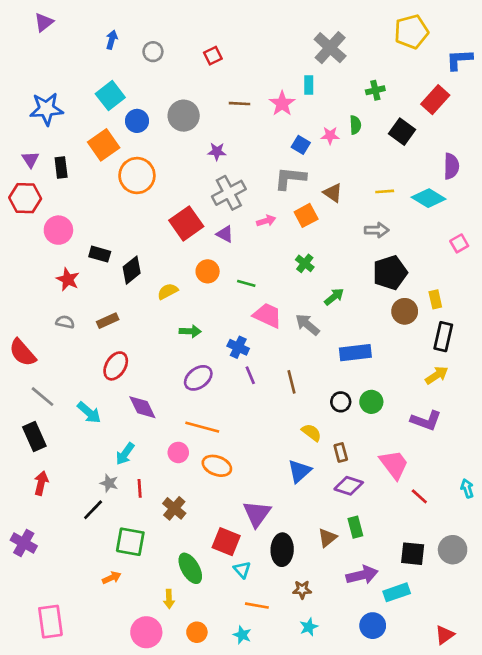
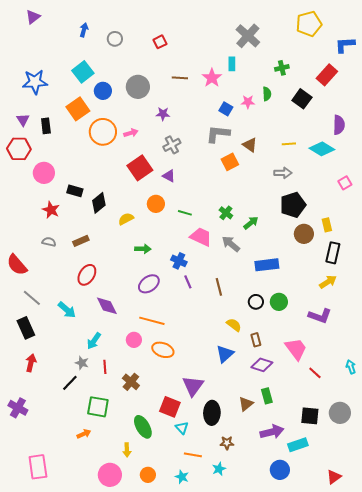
gray cross: (229, 193) -> (172, 145), size x0.7
pink arrow: (266, 221) -> (131, 133), moved
green cross: (305, 263) -> (226, 213), moved
cyan star: (309, 627) -> (219, 469), moved

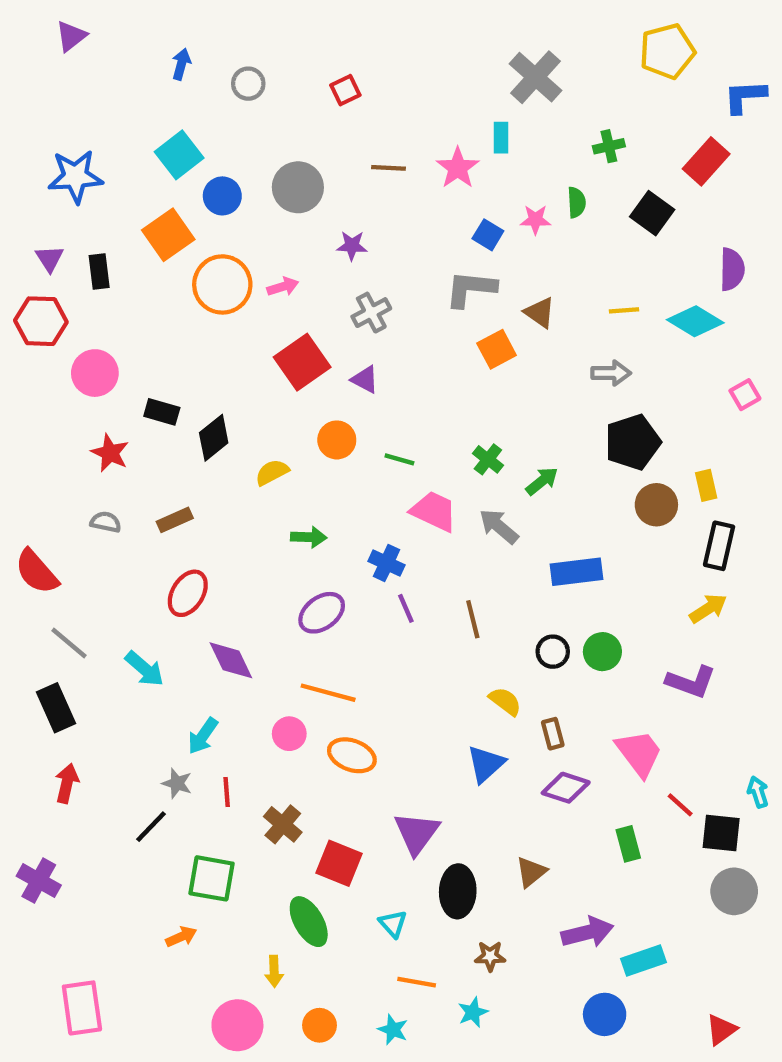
green rectangle: (267, 396) -> (628, 844), moved
red square: (170, 407) -> (339, 863), moved
black square: (310, 416) -> (721, 833), moved

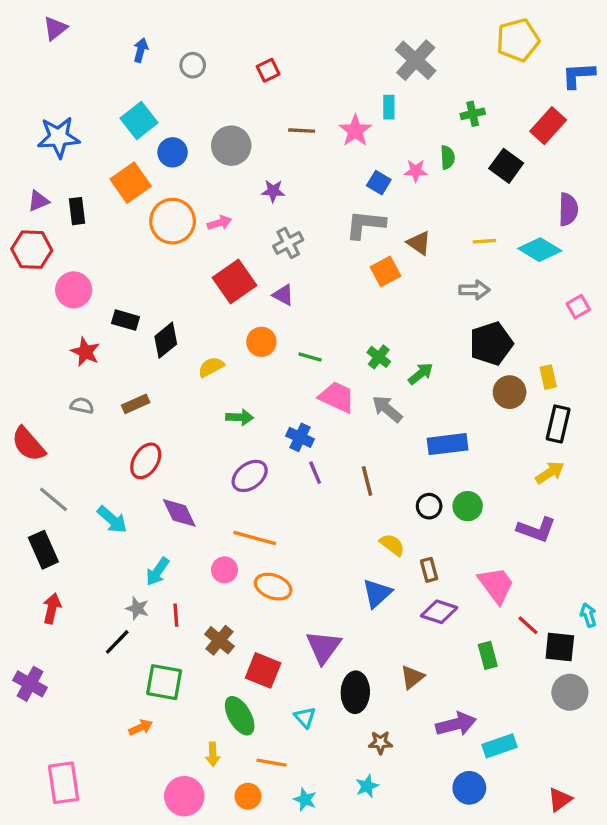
purple triangle: (50, 259) -> (38, 201), turned 40
orange line: (417, 982) -> (271, 763), moved

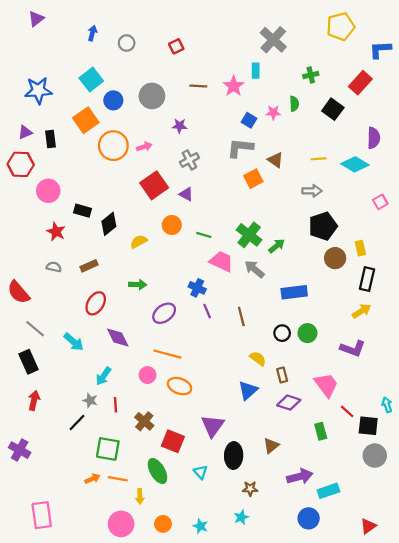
green cross: (379, 357) -> (249, 235), size x1.6
green arrow: (240, 417) -> (138, 285), moved
orange line: (271, 763) -> (118, 479), moved

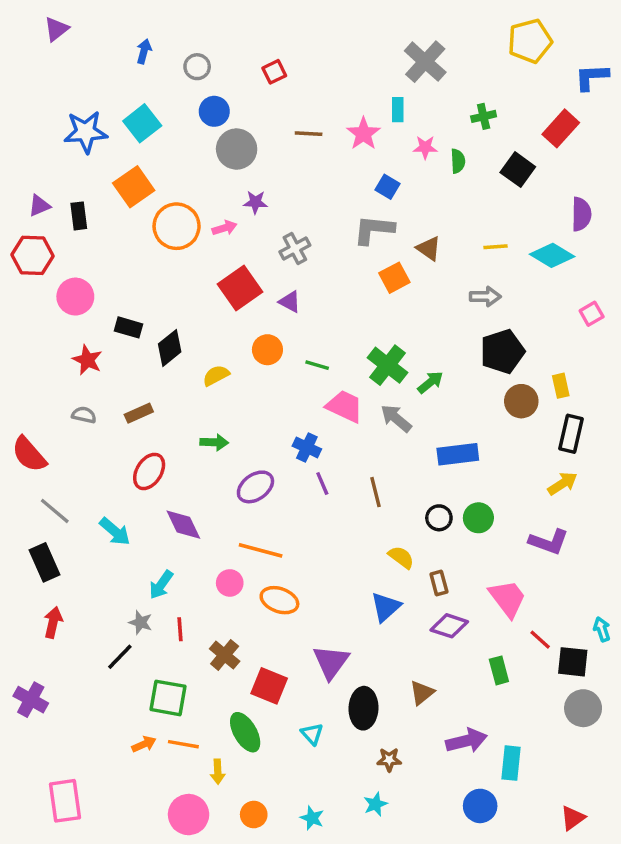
blue star: (38, 90) -> (86, 132), moved
blue circle: (113, 100) -> (214, 111), moved
pink star: (273, 113) -> (425, 147), moved
purple star: (180, 126) -> (255, 202), moved
cyan rectangle: (328, 491) -> (511, 763), turned -65

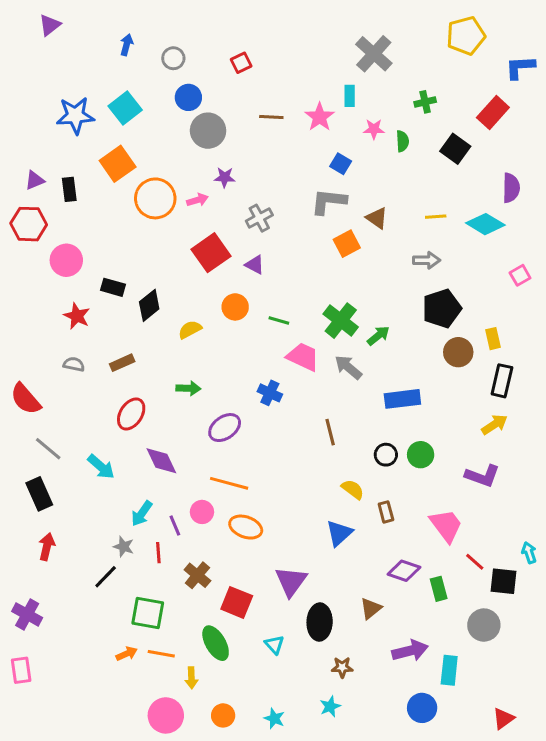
purple line: (322, 483) -> (175, 526), moved
purple diamond: (449, 626) -> (404, 571), moved
gray circle: (583, 708) -> (484, 625), moved
pink rectangle: (65, 801) -> (21, 670), moved, size x0.7

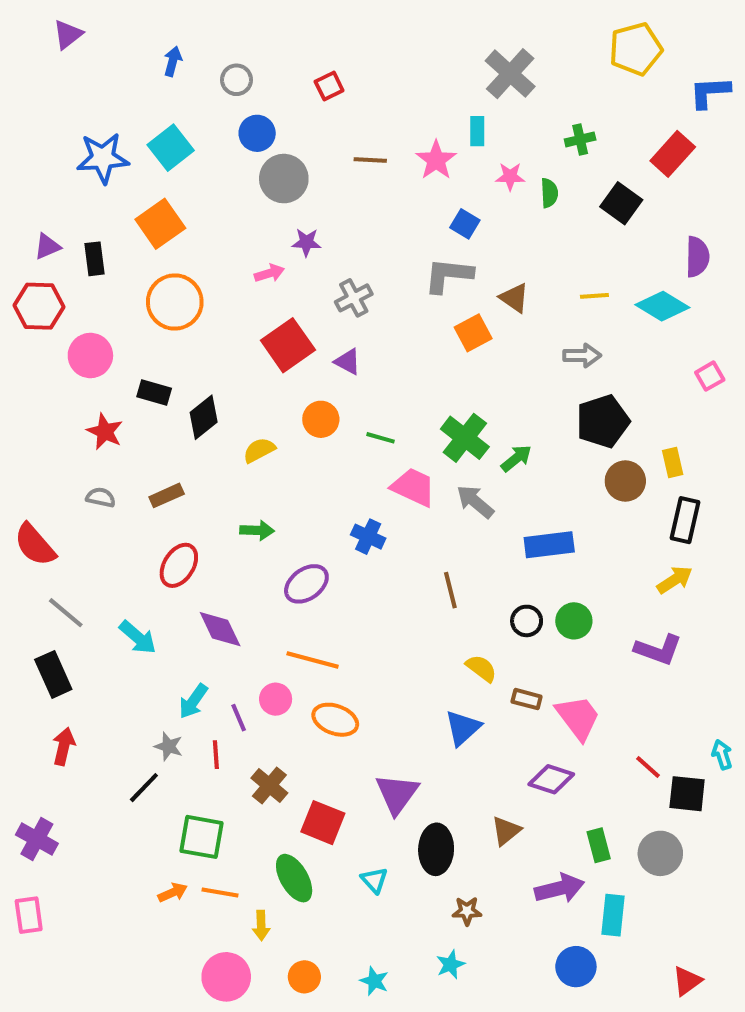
orange circle: (155, 198) -> (175, 302), moved
brown rectangle: (386, 512) -> (527, 699), turned -60
pink trapezoid: (446, 526) -> (578, 718), moved
green rectangle: (439, 589) -> (599, 845), moved

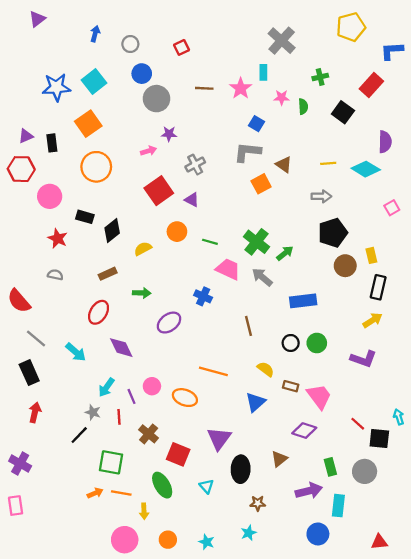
brown rectangle: (167, 495) -> (108, 274), moved
orange line: (313, 660) -> (213, 371), moved
red triangle: (687, 981) -> (379, 542), turned 30

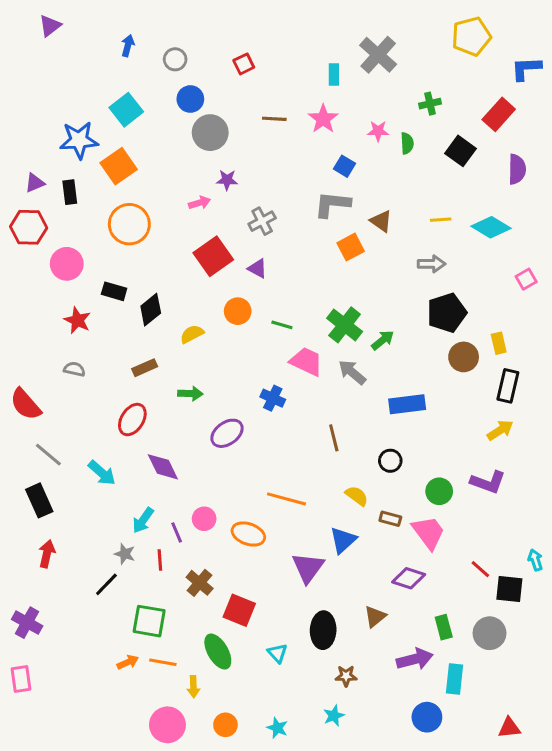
cyan rectangle: (263, 72) -> (334, 75), moved
blue star: (56, 87) -> (79, 140), moved
purple semicircle: (385, 142) -> (517, 169), moved
green circle: (317, 343) -> (439, 491), moved
purple triangle: (219, 438) -> (308, 568), moved

